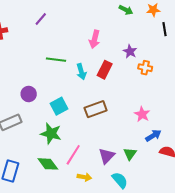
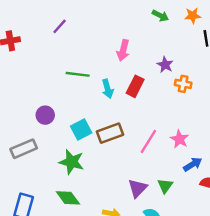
brown rectangle: (96, 109) -> (110, 133), moved
pink line: (73, 155) -> (148, 141), moved

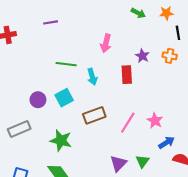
purple line: (60, 26) -> (50, 22), turned 40
orange cross: (183, 84) -> (170, 56), moved
red rectangle: (135, 86) -> (127, 75), moved, turned -30
cyan square: (81, 129) -> (64, 98), moved

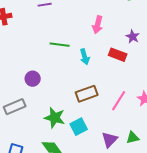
red rectangle: (127, 75) -> (118, 55), turned -66
cyan square: (64, 98) -> (79, 127), moved
green triangle: (142, 161) -> (133, 138), turned 40

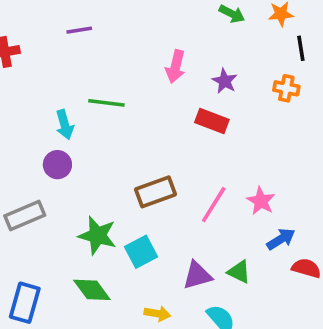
purple star: (133, 37) -> (225, 81), moved
cyan arrow: (85, 57) -> (65, 125), moved
green triangle: (133, 138) -> (239, 272), turned 40
purple triangle: (110, 140) -> (197, 275), turned 30

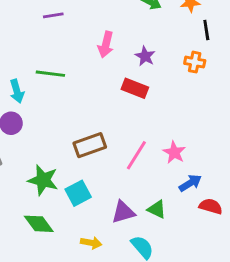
purple line: (79, 30) -> (53, 15), moved

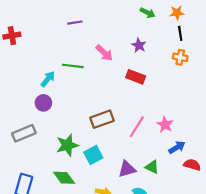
black line: (206, 30) -> (180, 33), moved
pink arrow: (106, 45) -> (104, 53), moved, turned -60
purple star: (145, 56) -> (139, 45), moved
cyan arrow: (17, 91) -> (48, 79), turned -126
green star: (43, 180) -> (67, 145), turned -30

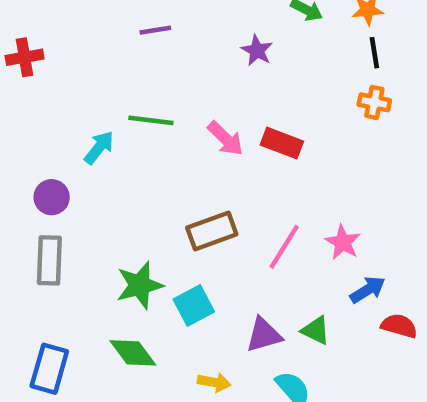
purple star: (139, 45) -> (257, 50), moved
pink arrow: (104, 53) -> (225, 139), moved
purple circle: (43, 103) -> (52, 197), moved
gray rectangle: (24, 133) -> (49, 260), turned -65

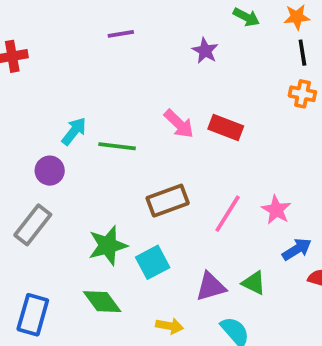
green line: (151, 120) -> (117, 146), moved
purple circle: (52, 197) -> (50, 171), moved
gray rectangle: (49, 260) -> (33, 225), turned 36

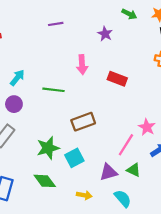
pink arrow: (179, 124) -> (82, 65), moved, turned 42
cyan arrow: (74, 131) -> (17, 78), moved
pink line: (228, 214) -> (126, 145), moved

